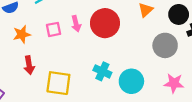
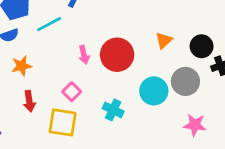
pink square: (53, 29) -> (72, 92), moved, turned -35
cyan circle: (131, 81) -> (154, 91), moved

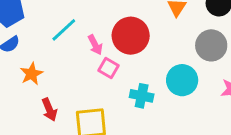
cyan line: (49, 24) -> (64, 30), moved
cyan circle: (154, 91) -> (182, 80), moved
pink square: (72, 92) -> (109, 68), moved

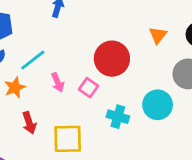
cyan line: (64, 30) -> (33, 60), moved
pink arrow: (95, 45) -> (58, 82), moved

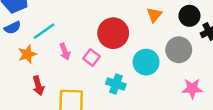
cyan circle: (158, 105) -> (146, 62), moved

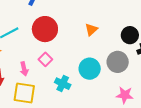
orange triangle: (154, 15) -> (91, 30), moved
red circle: (113, 33) -> (45, 29), moved
pink arrow: (65, 52) -> (24, 69), moved

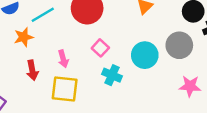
pink square: (45, 59) -> (100, 48), moved

